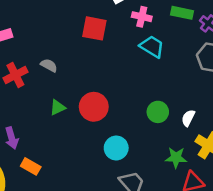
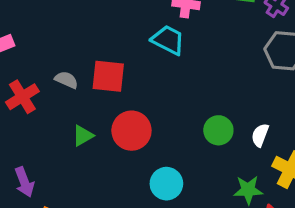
red square: (94, 28) -> (108, 76), moved
cyan trapezoid: (152, 47) -> (168, 40), moved

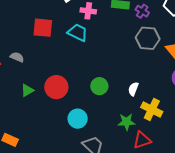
red square: (108, 76) -> (43, 28), moved
green circle: (218, 130) -> (99, 86), moved

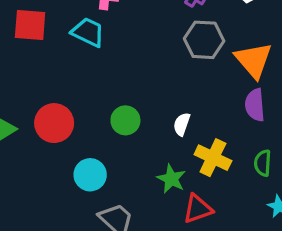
green star: (127, 122) -> (171, 179), turned 30

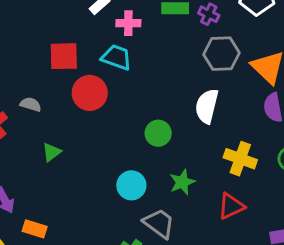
red circle: (54, 123) -> (90, 93), moved
white semicircle: (182, 124) -> (207, 106), moved, size x1.6
green star: (171, 179) -> (182, 182), moved, turned 30

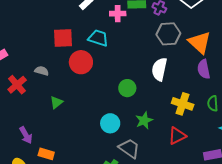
pink cross: (128, 23) -> (118, 14), moved

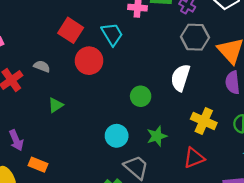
red square: (63, 38) -> (71, 30), turned 30
cyan trapezoid: (98, 38) -> (112, 34), turned 35

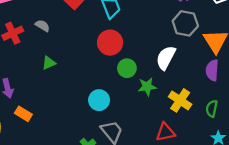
red circle: (89, 61) -> (110, 43), moved
green star: (157, 136) -> (147, 87), moved

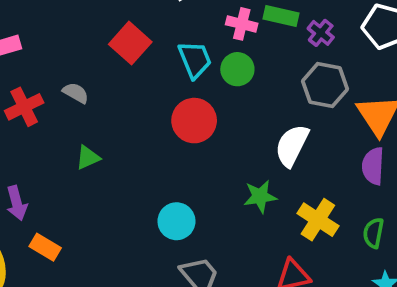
green circle: (127, 68) -> (237, 69), moved

